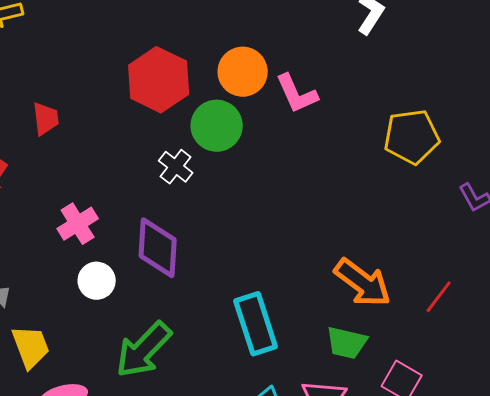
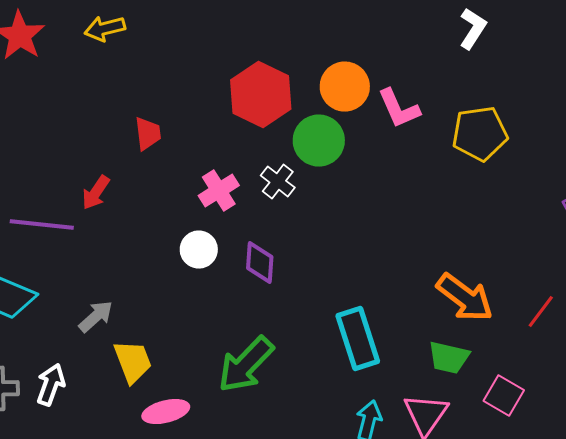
yellow pentagon: (412, 137) -> (480, 134), moved
pink cross: (78, 224) -> (219, 191), moved
purple diamond: (158, 248) -> (260, 263), size x0.7
white circle: (97, 281) -> (199, 250), moved

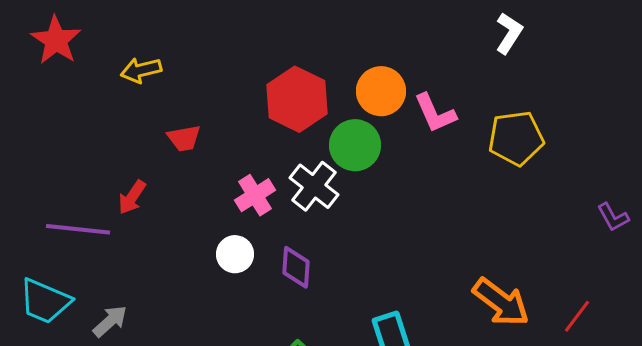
yellow arrow: (105, 29) -> (141, 70), moved
red trapezoid: (148, 134) -> (184, 138), turned 87
white cross: (278, 182) -> (314, 186), size x1.4
gray arrow: (96, 317) -> (110, 321), moved

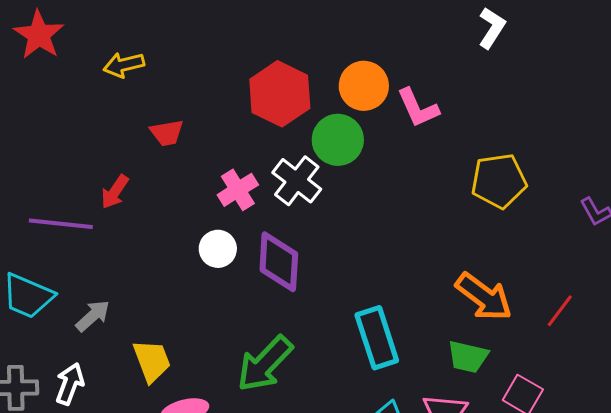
yellow pentagon: (516, 138) -> (499, 181), moved
purple diamond: (296, 267) -> (279, 262), size x1.4

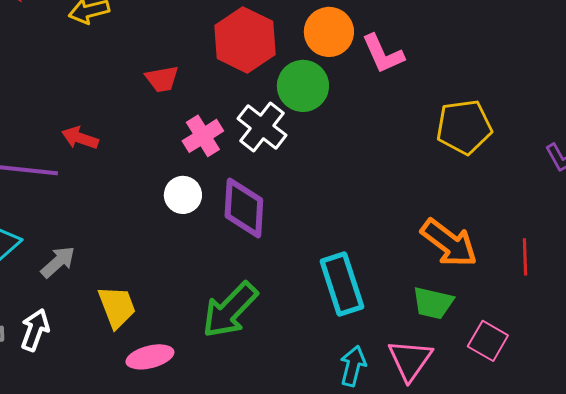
red trapezoid: (167, 133) -> (162, 79), moved
red arrow: (115, 192) -> (80, 138), turned 75
red line: (560, 311) -> (525, 257), turned -39

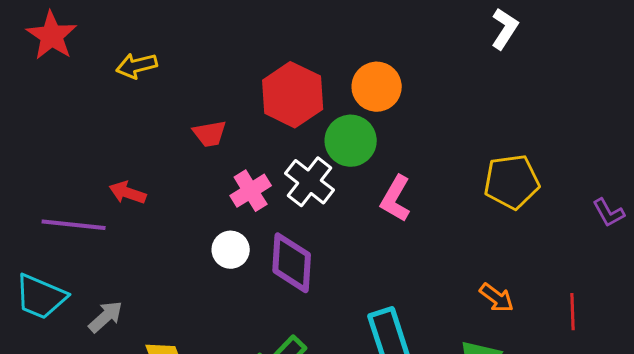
pink L-shape: (383, 54) -> (396, 199), moved, turned 54
orange arrow: (449, 243) -> (497, 298), size x0.6

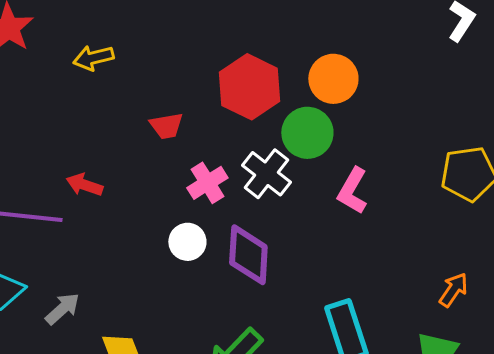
orange arrow: (497, 298) -> (453, 290), turned -93

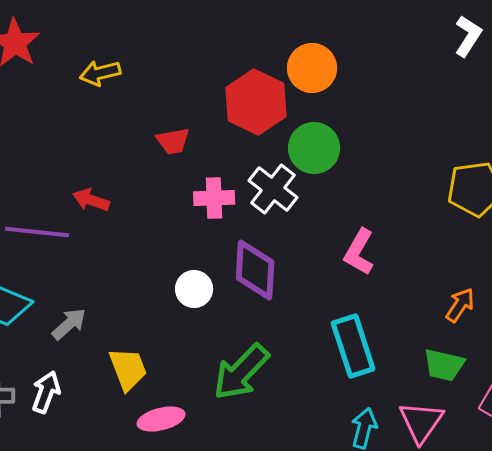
orange circle: (333, 79) -> (312, 68), moved
pink cross: (207, 183) -> (214, 198), turned 30
pink L-shape: (352, 191) -> (359, 252), moved
white circle: (187, 242) -> (194, 289), moved

